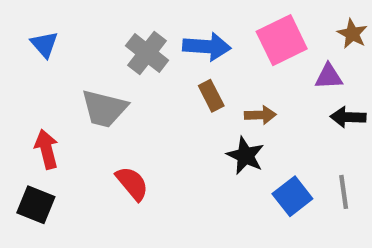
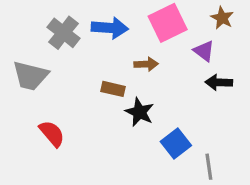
purple triangle: (329, 77) -> (204, 51), turned 40
brown rectangle: (211, 96) -> (113, 89), moved, turned -50
brown arrow: (260, 115) -> (146, 64), moved
gray line: (344, 192) -> (209, 167), moved

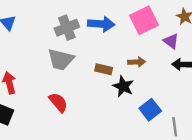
gray cross: (63, 33) -> (67, 28), turned 30
brown arrow: (146, 64) -> (137, 62), moved
gray trapezoid: (30, 76) -> (61, 59), moved

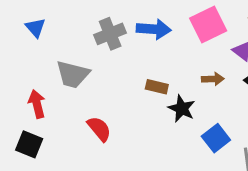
gray trapezoid: (61, 59) -> (73, 74), moved
brown arrow: (137, 62) -> (213, 79), moved

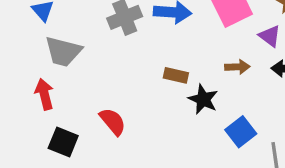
gray trapezoid: (73, 74) -> (63, 51), moved
black square: (29, 144) -> (63, 142), moved

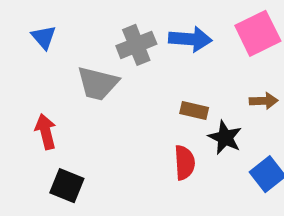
gray trapezoid: (63, 51) -> (98, 83), moved
red semicircle: (113, 121) -> (185, 163), moved, turned 36

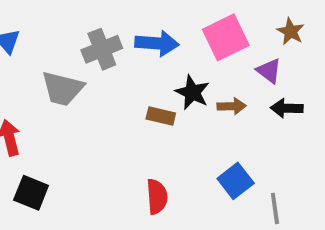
black star: (225, 137) -> (192, 92), moved
red semicircle: (185, 163) -> (157, 197), moved

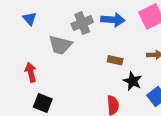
black star: (192, 92) -> (133, 81), moved

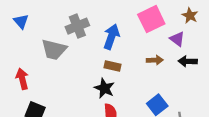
blue arrow: (113, 20) -> (111, 37), moved, turned -75
black star: (133, 81) -> (104, 88), moved

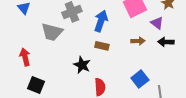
black star: (104, 88) -> (82, 65), moved

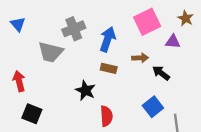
purple triangle: (157, 23) -> (173, 42), turned -32
brown arrow: (138, 41) -> (140, 58), moved
black arrow: (166, 42) -> (161, 73), moved, turned 35

